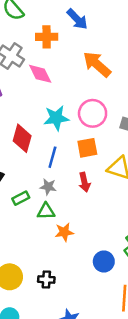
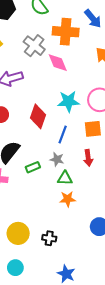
orange cross: (47, 37) -> (66, 32), size x1.4
green triangle: (46, 211) -> (65, 178), moved

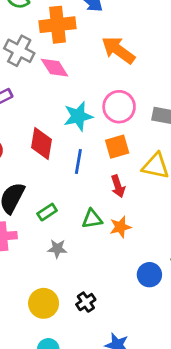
gray star: (57, 159) -> (57, 249), moved
orange star: (68, 199) -> (120, 227), moved
black cross: (49, 238) -> (86, 302), turned -32

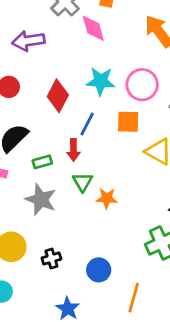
red arrow: (118, 186) -> (73, 150), moved
green triangle: (92, 219) -> (83, 182), turned 50
gray star: (57, 249) -> (41, 200), size x1.6
blue circle: (149, 275) -> (99, 270), moved

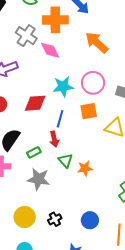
red diamond: (58, 96) -> (35, 103), turned 70

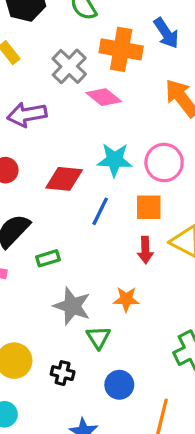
pink diamond: (50, 50) -> (104, 97), turned -35
red arrow: (54, 139) -> (145, 250), moved
green triangle: (65, 161) -> (98, 337), moved
gray star: (38, 179) -> (72, 306), moved
black cross: (55, 219) -> (63, 373), turned 32

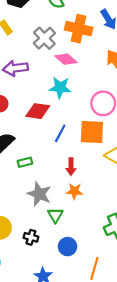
cyan star: (115, 160) -> (60, 88), moved
orange square: (149, 207) -> (92, 132), size x1.4
red arrow: (145, 250) -> (71, 167), moved

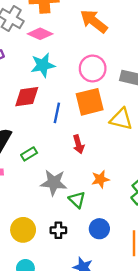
orange star: (75, 191) -> (100, 179), moved

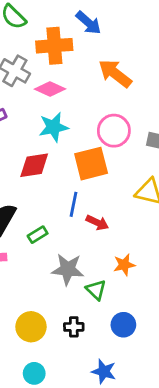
orange square: (90, 102) -> (91, 164), moved
blue line: (57, 113) -> (74, 204), moved
red arrow: (78, 144) -> (97, 223), turned -48

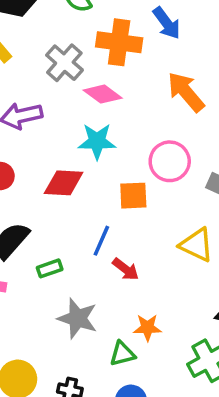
orange square: (91, 164) -> (133, 196), size x0.7
green triangle: (96, 290) -> (122, 354), moved, turned 50

